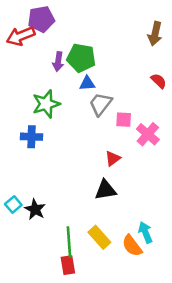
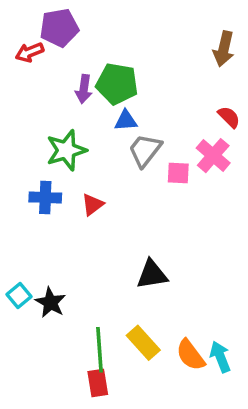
red arrow: (21, 36) -> (30, 52), size x0.7
pink cross: (148, 134) -> (213, 156), moved
red triangle: (113, 158) -> (93, 204), moved
cyan arrow: (145, 232) -> (220, 357), moved

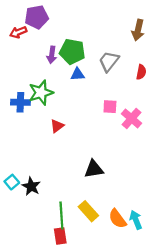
red semicircle: (229, 117) -> (141, 72), turned 56
gray trapezoid: (145, 150) -> (109, 61), moved
pink cross: (213, 156) -> (131, 118), moved
blue cross: (45, 198) -> (20, 102), moved

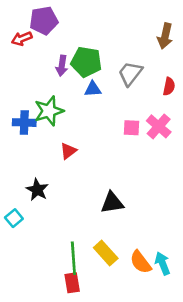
pink cross: (131, 118) -> (159, 126), moved
black star: (31, 186) -> (37, 190), moved

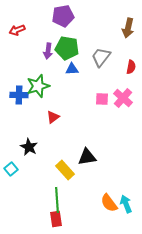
purple pentagon: (44, 21) -> (63, 16), moved
yellow rectangle: (106, 253) -> (65, 170), moved

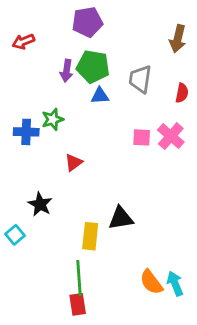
gray trapezoid: (101, 57) -> (140, 79), turned -30
green star: (38, 86) -> (53, 119), size x0.7
yellow rectangle: (65, 170) -> (90, 236), turned 48

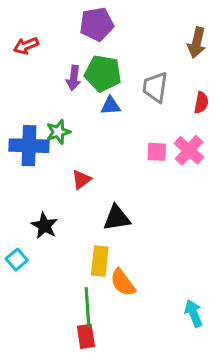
blue cross: (26, 132) -> (29, 146), size x1.4
black triangle: (121, 218) -> (117, 218), moved
orange semicircle: (151, 282) -> (123, 283), moved

